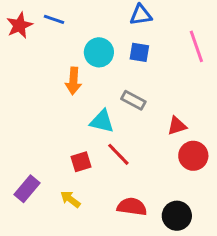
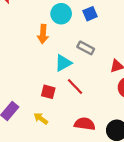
blue square: (139, 52) -> (90, 14), turned -32
cyan triangle: (102, 121) -> (63, 63), turned -42
red square: (81, 162) -> (48, 92), turned 32

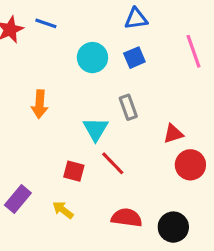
orange arrow: (43, 34) -> (40, 104), moved
gray rectangle: (86, 48) -> (128, 107), turned 42
cyan triangle: (63, 63) -> (96, 129), turned -30

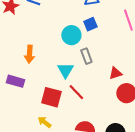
cyan circle: (92, 58) -> (71, 35), moved
red square: (74, 171) -> (51, 97), size x1.5
purple rectangle: (18, 199) -> (15, 81), moved, turned 66

